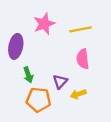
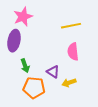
pink star: (44, 24) -> (23, 17), moved
purple triangle: (60, 82) -> (53, 72), turned -40

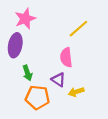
yellow line: (71, 26) -> (78, 29), turned -30
pink semicircle: (73, 52) -> (66, 57), moved

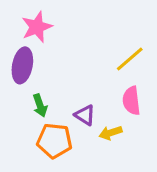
yellow line: (78, 29) -> (130, 59), moved
pink semicircle: (66, 57) -> (131, 101), moved

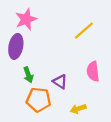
yellow line: (130, 59) -> (84, 31), moved
yellow arrow: (111, 133) -> (78, 109), moved

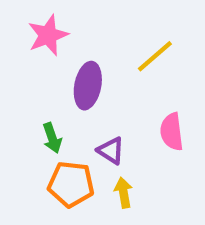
purple ellipse: (16, 46) -> (88, 86), moved
yellow arrow: (78, 109) -> (123, 193), moved, turned 98

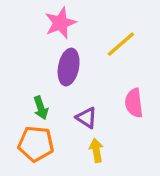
pink star: (48, 35) -> (60, 23), moved
orange pentagon: (71, 184) -> (36, 144), moved

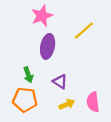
pink semicircle: (134, 103) -> (93, 102), moved
yellow arrow: (96, 150) -> (67, 104), turned 77

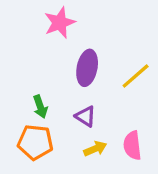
yellow line: (84, 31) -> (136, 76), moved
purple ellipse: (48, 46) -> (87, 68), moved

